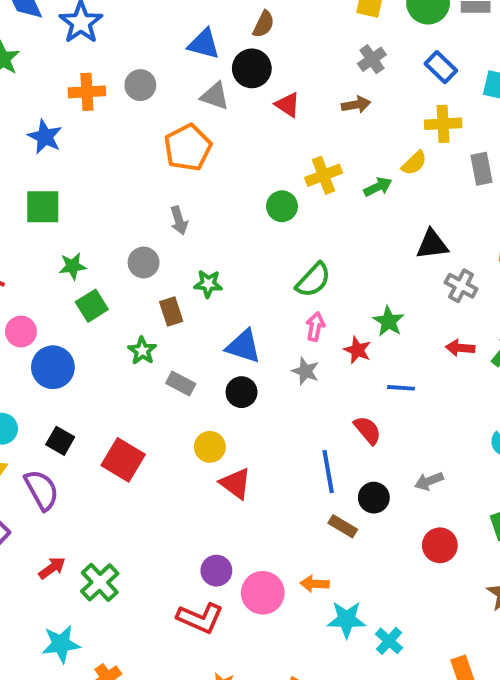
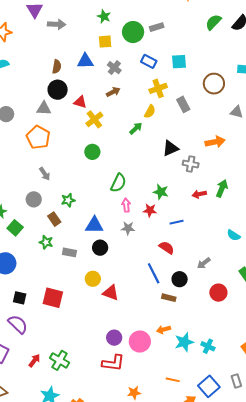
blue triangle: (204, 44) -> (85, 61), moved
yellow cross: (324, 175) -> (94, 119), moved

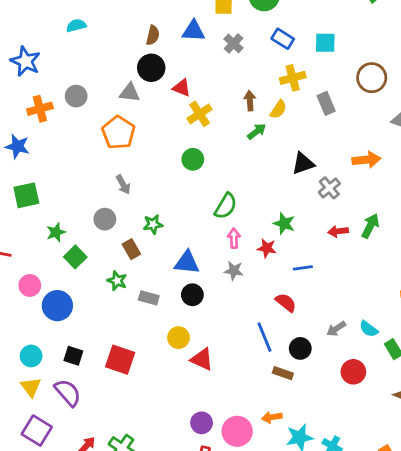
brown arrow: (113, 92) -> (250, 101), moved, turned -72
gray cross: (191, 164) -> (329, 188), turned 35
cyan semicircle: (234, 235) -> (369, 329), moved

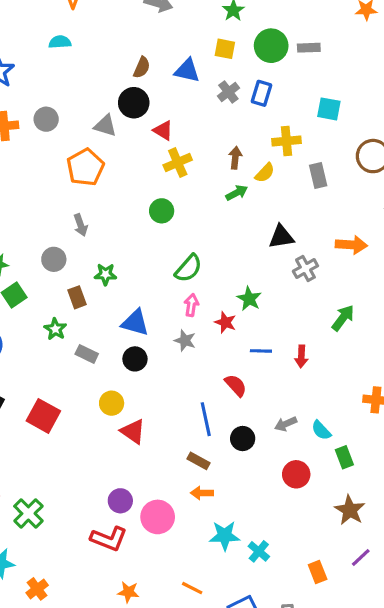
blue rectangle: (283, 39) -> (261, 93), moved, turned 65
red arrow: (338, 231) -> (301, 356), moved, turned -90
brown rectangle: (283, 373) -> (198, 461), moved
orange arrow: (272, 417) -> (202, 493), moved

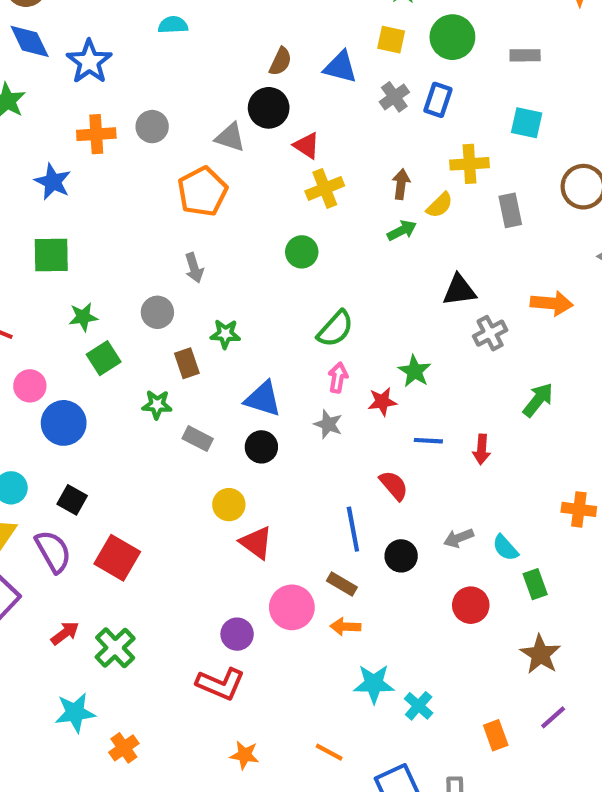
gray rectangle: (309, 48) -> (525, 55), moved
red star: (225, 322) -> (382, 402), turned -30
green star: (55, 329) -> (157, 405), turned -30
red square: (43, 416) -> (117, 558), moved
pink circle: (158, 517) -> (292, 607), moved

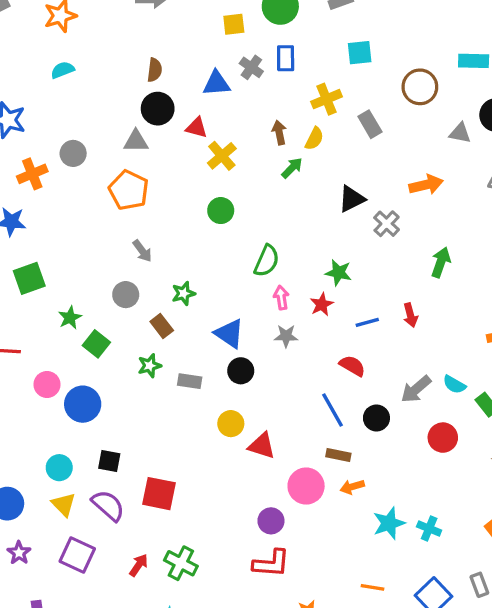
blue triangle: (340, 67) -> (216, 83), moved
blue triangle: (263, 399) -> (229, 334), turned 36
gray arrow: (459, 538) -> (416, 389), size x1.4

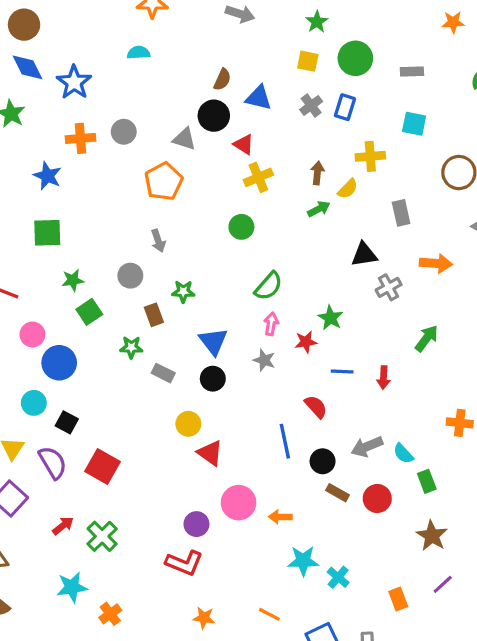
blue triangle: (216, 83) -> (259, 98), moved
gray rectangle: (370, 124) -> (401, 213), moved
brown rectangle: (338, 455) -> (337, 493), moved
cyan circle: (59, 468) -> (34, 403), moved

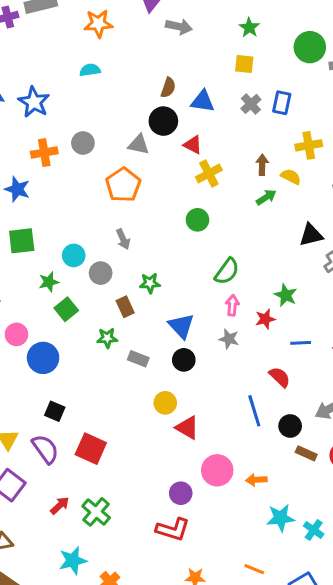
green circle: (355, 58) -> (310, 47), moved
yellow semicircle: (348, 189) -> (291, 177), turned -102
cyan circle: (34, 403) -> (74, 255), moved

